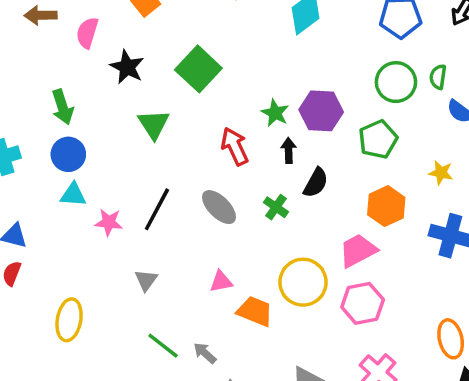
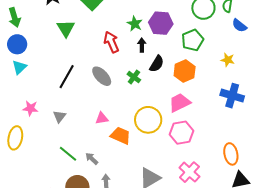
cyan triangle: (73, 195) -> (19, 67), turned -49
orange hexagon: (386, 206) -> (185, 71), moved
pink star: (109, 222) -> (30, 108), moved

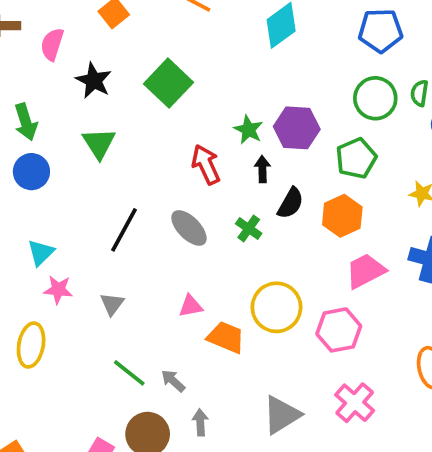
green triangle: (66, 28) -> (99, 143), moved
cyan triangle: (19, 67) -> (41, 253), moved
pink trapezoid: (180, 103) -> (365, 271), moved

